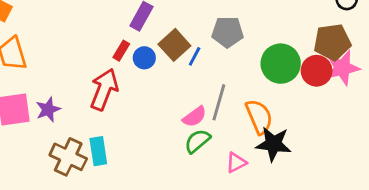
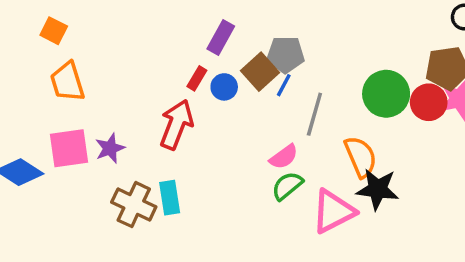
gray pentagon: (228, 32) -> (286, 55), moved
gray line: (219, 102) -> (314, 114), moved
pink triangle: (236, 163) -> (333, 211), size x1.8

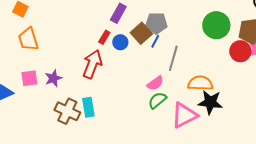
green circle: (386, 94) -> (216, 25), moved
pink square: (69, 148) -> (29, 78), size x0.7
orange semicircle: (361, 157) -> (200, 83), turned -65

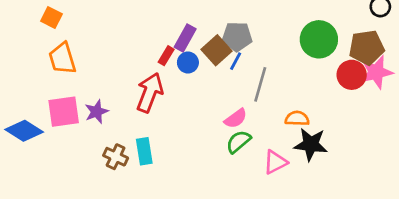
purple rectangle: (118, 13) -> (185, 38), moved
pink square: (29, 78) -> (64, 112), size x1.4
orange semicircle: (200, 83) -> (297, 118), size x0.7
brown cross: (67, 111) -> (116, 157), size x0.7
pink triangle: (184, 115) -> (275, 162), size x0.7

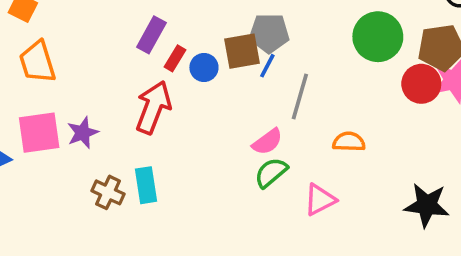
purple rectangle: (185, 38) -> (151, 35), moved
brown square: (217, 50) -> (242, 51), turned 32
black star: (311, 144) -> (427, 205), moved

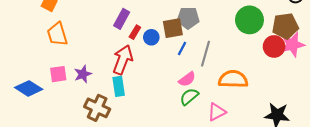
blue line: (267, 66) -> (182, 49), moved
pink square: (39, 133) -> (58, 74), size x0.7
orange semicircle: (349, 142) -> (233, 79), size x1.6
cyan rectangle: (146, 185) -> (119, 86), moved
brown cross: (108, 192) -> (97, 108), size x1.4

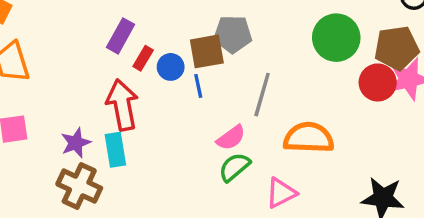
blue line: (182, 49) -> (198, 86), moved, turned -40
red arrow: (123, 60) -> (122, 105), turned -32
purple star: (83, 74) -> (76, 143), moved

